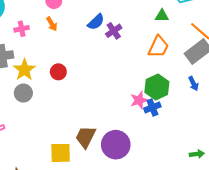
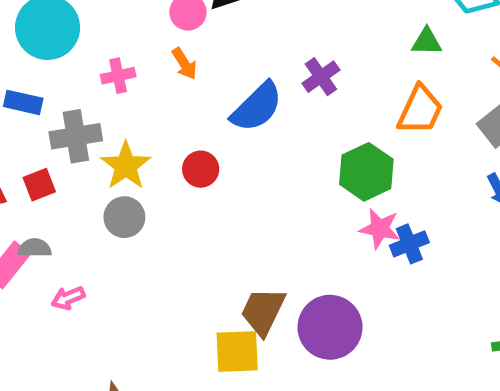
blue semicircle: (96, 22) -> (257, 107), moved, size x1.4
green hexagon: (157, 87) -> (366, 172), moved
pink star: (139, 100) -> (380, 229), turned 30
yellow square: (61, 153) -> (237, 352), moved

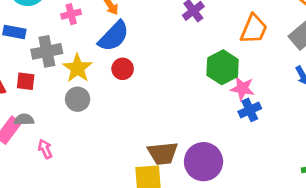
blue semicircle: (257, 107) -> (114, 36), moved
red square: (39, 185) -> (26, 81), turned 30
pink star: (380, 229) -> (242, 88), moved
pink arrow: (68, 298) -> (45, 149), turned 90
brown trapezoid: (263, 311) -> (163, 153), turned -120

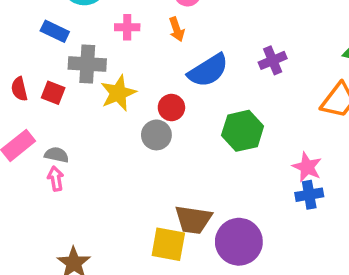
blue semicircle: (114, 36) -> (208, 70), moved
green hexagon: (223, 67) -> (243, 131), moved
gray circle: (78, 99) -> (156, 135), moved
gray semicircle: (24, 120) -> (57, 155), moved

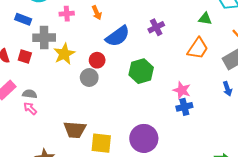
pink arrow: (56, 179) -> (30, 108), turned -32
brown trapezoid: (193, 220) -> (75, 130), moved

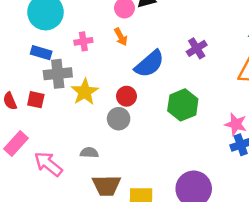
blue rectangle: (23, 19) -> (41, 53), moved
gray semicircle: (30, 94) -> (89, 153), moved
pink arrow: (30, 108) -> (48, 164), size x1.6

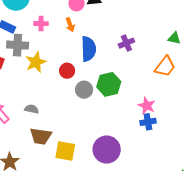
blue semicircle: (149, 64) -> (89, 49), turned -60
gray circle: (119, 119) -> (84, 90), moved

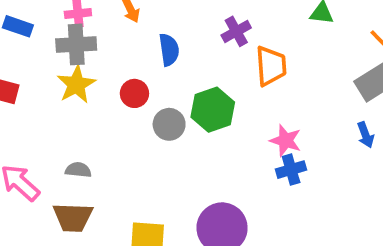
gray cross: (18, 45) -> (76, 44), moved
blue semicircle: (89, 49) -> (169, 50), size x0.7
orange trapezoid: (165, 66) -> (271, 66), moved, turned -35
brown trapezoid: (41, 136) -> (73, 217), moved

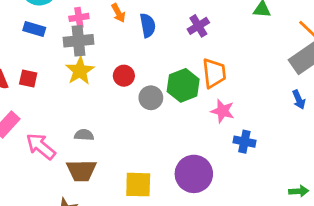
blue semicircle: (169, 50) -> (148, 25), moved
orange trapezoid: (271, 66) -> (214, 73), moved
pink star: (286, 140) -> (223, 111), moved
blue cross: (291, 170) -> (244, 142), moved, turned 30

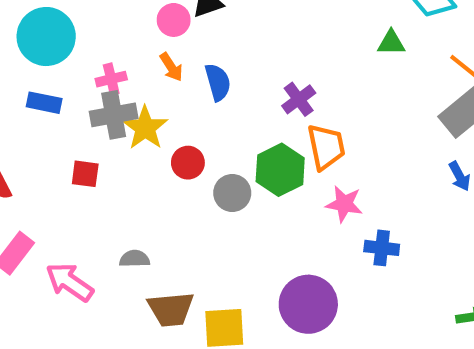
purple cross: (198, 26) -> (299, 99), moved
yellow star: (80, 71) -> (145, 128), moved
red square: (28, 78) -> (85, 174), moved
brown trapezoid: (81, 171) -> (171, 309), moved

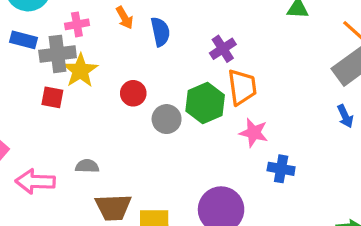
gray cross: (114, 115) -> (58, 54), moved
yellow star: (145, 128) -> (80, 71), moved
pink arrow: (70, 282) -> (35, 181), turned -36

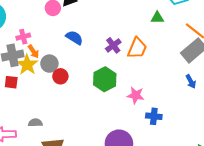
orange arrow: (125, 18) -> (33, 52), moved
blue semicircle: (160, 32) -> (74, 38), turned -42
orange trapezoid: (242, 87) -> (137, 48), moved, turned 35
gray circle: (167, 119) -> (49, 64), moved

